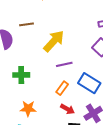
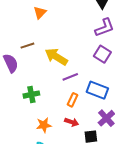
yellow arrow: (54, 41) -> (56, 57), turned -90
red arrow: (67, 109) -> (72, 122), moved

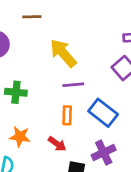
brown line: (27, 46) -> (32, 17), moved
orange rectangle: (72, 100) -> (67, 115), turned -40

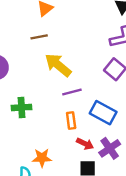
brown line: (32, 17) -> (39, 37), moved
orange star: (20, 137) -> (42, 158), moved
red arrow: (57, 144) -> (85, 144), moved

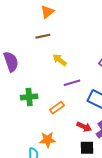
yellow arrow: (58, 65) -> (60, 60), size x0.6
orange rectangle: (71, 120) -> (57, 108), moved, turned 64

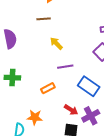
green cross: (29, 97) -> (12, 78), moved

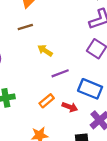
red arrow: (71, 110) -> (70, 107), moved

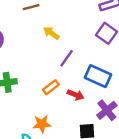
purple line: (60, 73) -> (67, 58), turned -36

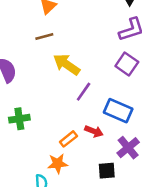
yellow arrow: (51, 33) -> (67, 64), size x1.5
orange rectangle: (51, 87) -> (68, 139), moved

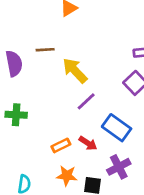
brown line: (44, 36) -> (45, 50), moved
orange star: (58, 164) -> (67, 176), moved

